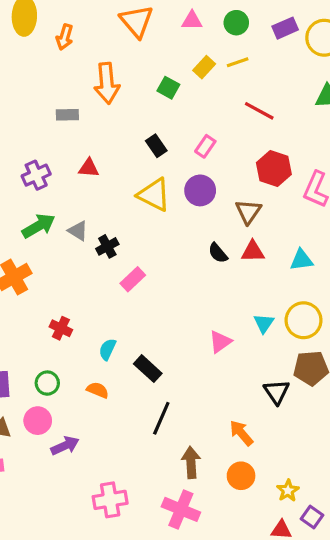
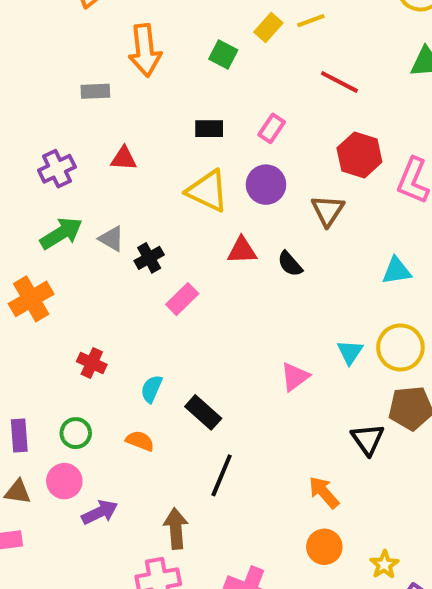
black rectangle: (156, 146) -> (209, 129), turned -55
red triangle: (253, 251) -> (242, 250), moved
brown arrow: (191, 462) -> (176, 529), moved

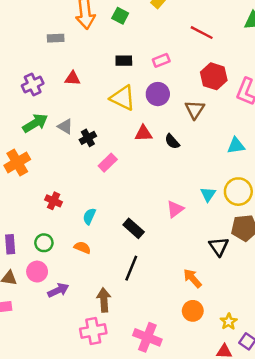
green square: (223, 54) -> (120, 16), moved
pink rectangle: (272, 128) -> (161, 60), turned 35
black rectangle: (203, 412) -> (134, 228), moved

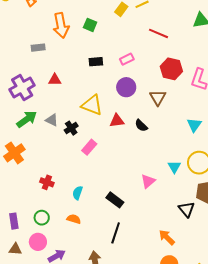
purple cross: (33, 84) -> (22, 87), size x1.4
yellow triangle: (123, 98) -> (92, 105), moved
cyan triangle: (236, 146) -> (194, 125), turned -42

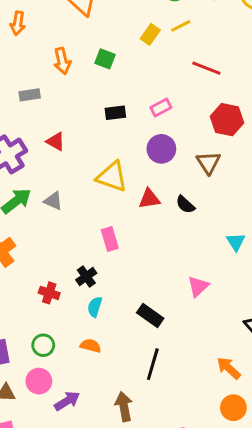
orange arrow: (61, 25) -> (62, 61), size x0.7
red triangle: (55, 80) -> (56, 141), turned 32
black cross: (71, 128) -> (86, 277), moved
pink rectangle: (89, 147) -> (110, 239), turned -56
cyan triangle: (174, 167) -> (236, 242), moved

